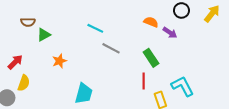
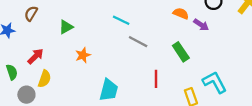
brown semicircle: (28, 22) -> (31, 13), moved, turned 120
red line: (144, 81) -> (156, 79), moved

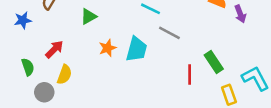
purple arrow: (201, 25) -> (240, 14), turned 35
green rectangle: (181, 52) -> (214, 62), moved
cyan trapezoid: (109, 90) -> (137, 49), moved

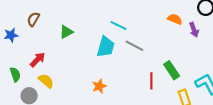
orange star: (107, 48) -> (99, 86), moved
cyan trapezoid: (137, 49) -> (106, 47), moved
yellow semicircle: (64, 75) -> (46, 81), turned -70

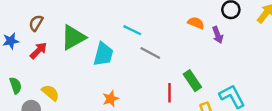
green triangle: (66, 32) -> (73, 37), size x1.6
cyan trapezoid: (106, 47) -> (103, 54), moved
red arrow: (38, 60) -> (38, 51), moved

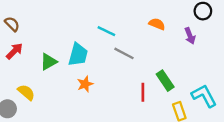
brown semicircle: (36, 23) -> (12, 24), turned 105
orange semicircle: (196, 23) -> (157, 24), moved
green triangle: (73, 37) -> (49, 62), moved, size x0.7
orange star: (111, 99) -> (85, 84), moved

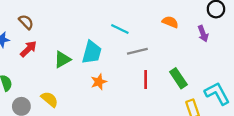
gray line: (124, 53) -> (137, 51), turned -42
yellow semicircle: (26, 92) -> (50, 99), moved
red line: (143, 92) -> (146, 79), moved

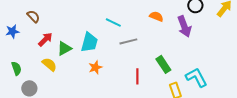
purple arrow: (203, 34) -> (184, 26), size x1.5
red arrow: (28, 49) -> (45, 39), moved
red line: (146, 79) -> (137, 76), moved
yellow semicircle: (50, 99) -> (49, 64), moved

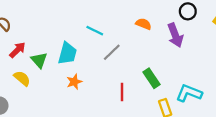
gray line: (128, 41) -> (112, 52), turned -30
green triangle: (64, 48) -> (39, 60), turned -42
cyan L-shape: (196, 77) -> (189, 93), turned -40

